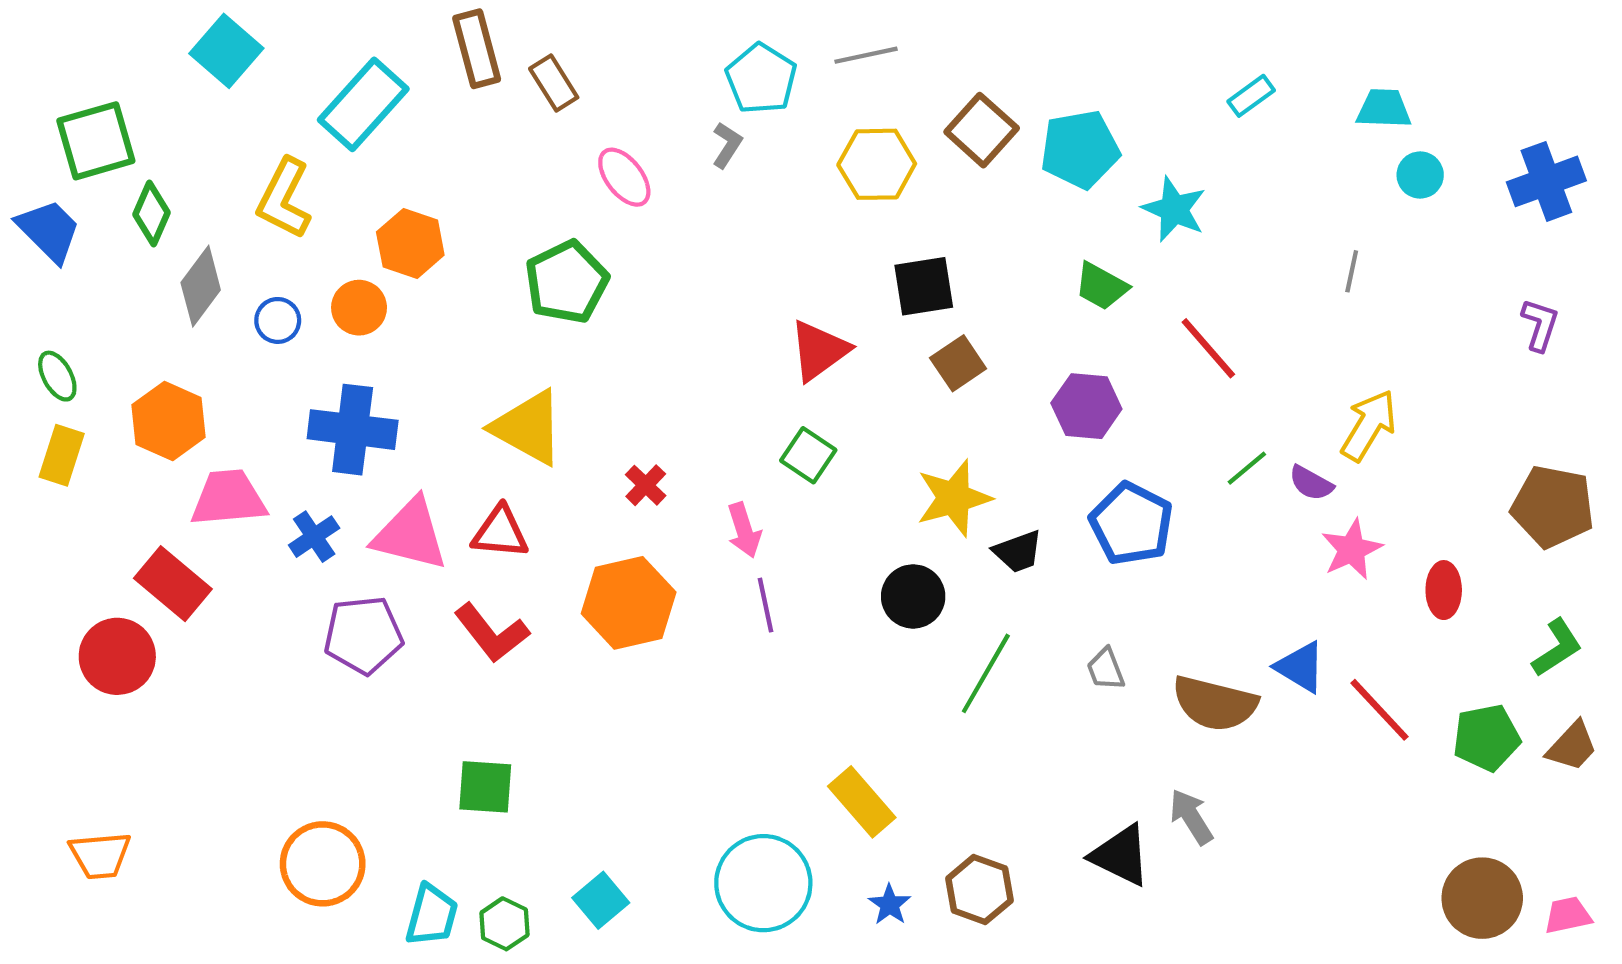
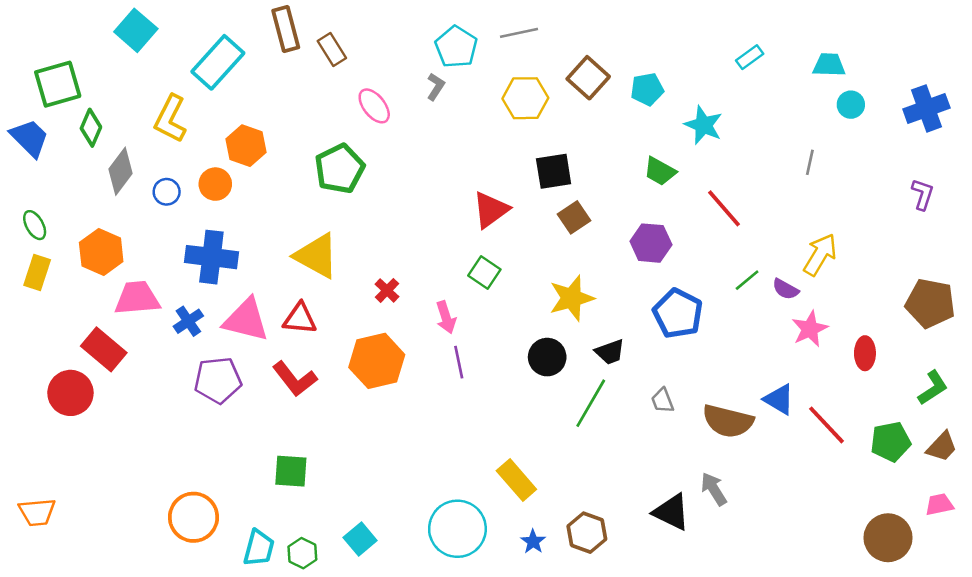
cyan pentagon: (1080, 149) -> (647, 89), size x0.7
black trapezoid: (1018, 552) -> (610, 352), moved
orange trapezoid: (100, 855) -> (37, 512), moved
pink trapezoid: (1568, 915) -> (939, 504), moved

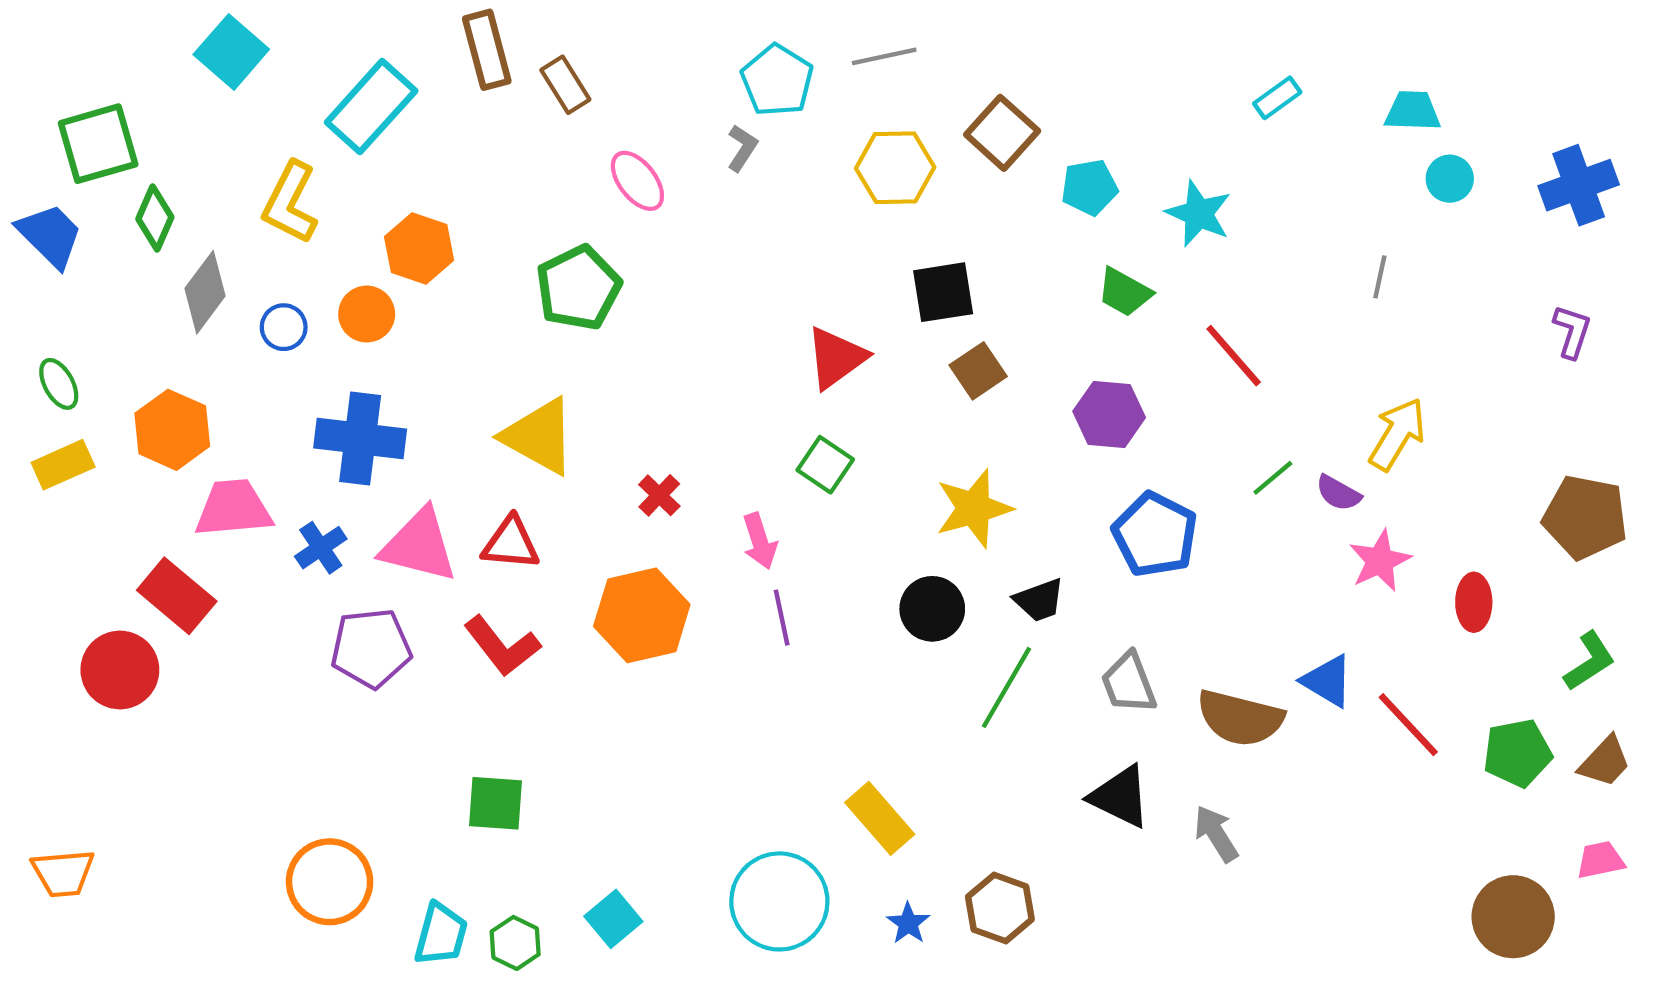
cyan pentagon: (647, 89) -> (1089, 187), moved
yellow rectangle: (37, 272) -> (63, 465), turned 48
gray trapezoid: (662, 401) -> (1129, 683), size x1.4
black triangle: (671, 512) -> (1120, 797), moved

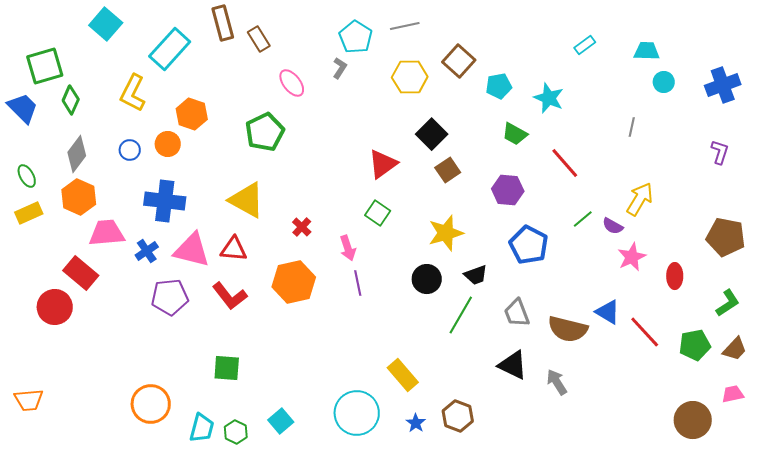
gray diamond: (205, 292) -> (77, 154), moved
black square: (943, 292) -> (432, 134), turned -36

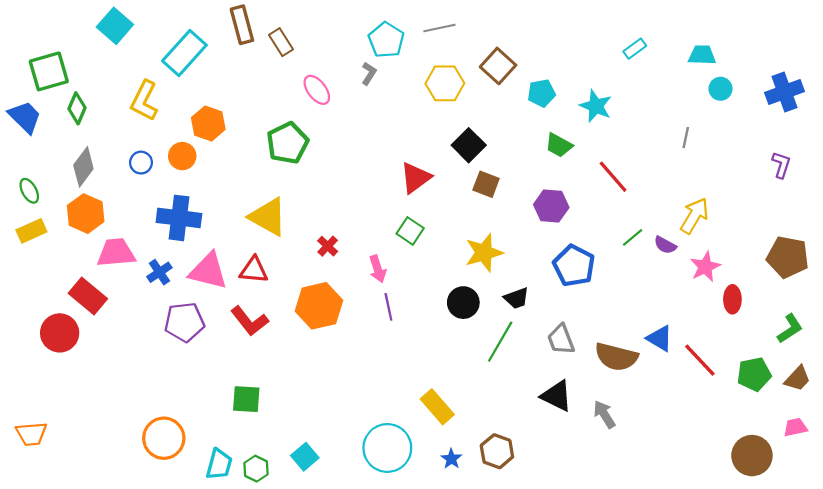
brown square: (448, 170) -> (486, 184), turned -35
pink star: (632, 257) -> (705, 267), moved

